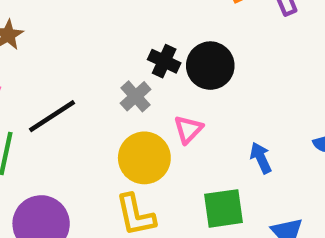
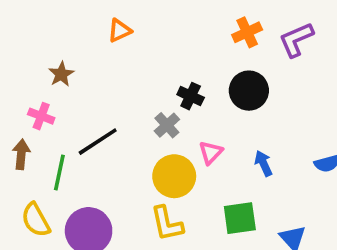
black circle: (210, 66) -> (249, 91), moved
blue arrow: (261, 158) -> (263, 163), moved

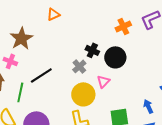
orange cross: (247, 32) -> (123, 26), moved
brown star: (61, 74) -> (21, 38), size x1.6
black circle: (249, 91) -> (115, 57), moved
blue arrow: (263, 163) -> (148, 106), moved

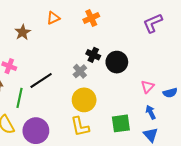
orange cross: (123, 26) -> (91, 18), moved
brown star: (21, 38) -> (23, 32), moved, size x0.7
pink triangle: (103, 81) -> (148, 87), moved

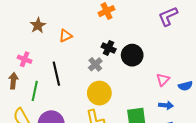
orange triangle: (53, 18) -> (66, 36), moved
black line: (41, 80) -> (56, 74), turned -70
blue arrow: (151, 112) -> (166, 105), turned 120

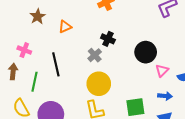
black circle: (132, 55) -> (146, 52), moved

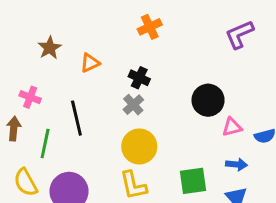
black cross: (108, 39) -> (139, 78), moved
pink triangle: (162, 70) -> (232, 127), turned 32

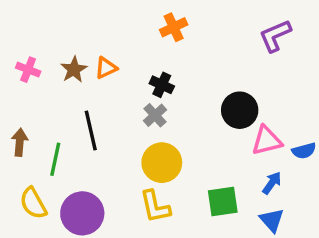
brown star: (50, 48) -> (74, 70), moved
pink cross: (30, 97) -> (28, 70), moved
pink triangle: (232, 127) -> (267, 141), size x1.4
blue arrow: (236, 164) -> (272, 183), turned -60

